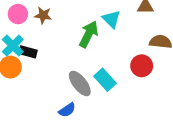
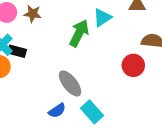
cyan triangle: (111, 19) -> (102, 18), turned 42
cyan rectangle: (105, 80) -> (92, 112), moved

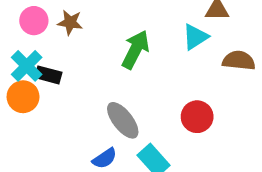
cyan triangle: (102, 18) -> (195, 37), moved
red circle: (133, 65) -> (197, 117), moved

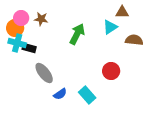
cyan cross: (27, 66) -> (17, 43), turned -30
orange circle: (23, 97) -> (15, 28), moved
gray ellipse: (123, 120) -> (44, 73), moved

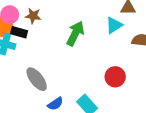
black rectangle: (29, 48) -> (19, 32), moved

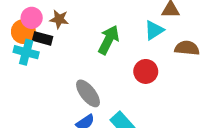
red circle: (115, 77) -> (146, 71), moved
gray ellipse: (37, 79) -> (88, 93), moved

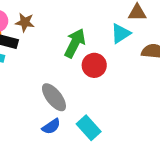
red circle: (146, 71) -> (94, 65), moved

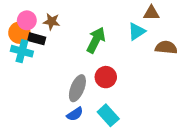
red circle: (94, 65) -> (106, 77), moved
gray ellipse: (54, 97) -> (77, 88), turned 60

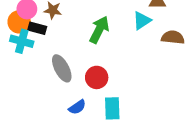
red circle: (106, 77) -> (97, 77), moved
gray ellipse: (77, 88) -> (62, 68), moved, turned -50
cyan rectangle: (108, 115) -> (112, 108), turned 40

